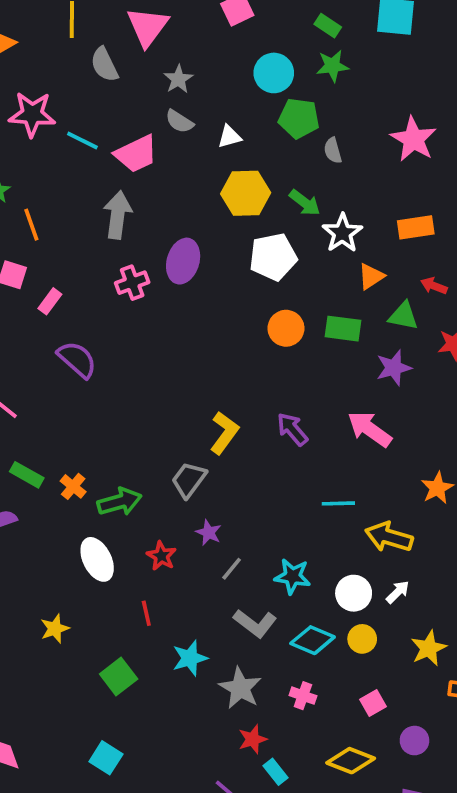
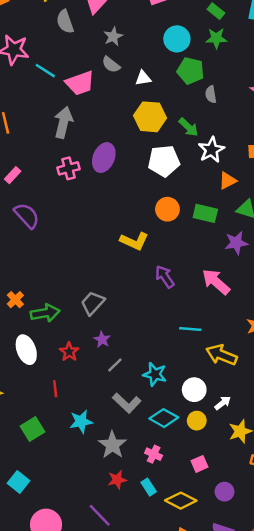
yellow L-shape: (224, 433) -> (134, 241), moved, turned 72
white arrow: (398, 592) -> (223, 403), moved
cyan rectangle: (276, 772) -> (149, 487), moved

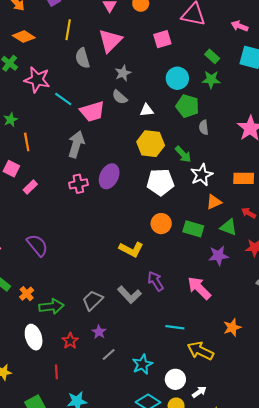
purple semicircle: (27, 216) -> (37, 245), moved
cyan star: (155, 374) -> (142, 364), turned 30
gray L-shape: (127, 403) -> (129, 295), moved

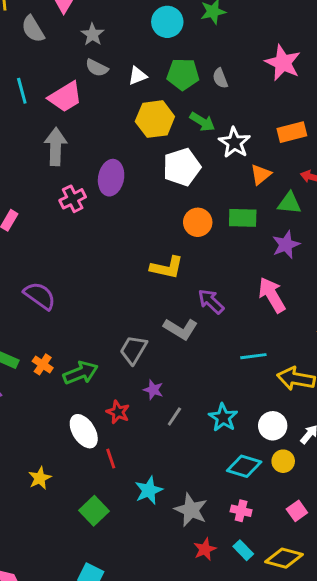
cyan line: (63, 99) -> (22, 91), turned 54
green pentagon: (187, 106) -> (183, 74), moved
pink arrow: (199, 288) -> (272, 295), turned 30
white ellipse: (34, 337) -> (84, 431), moved

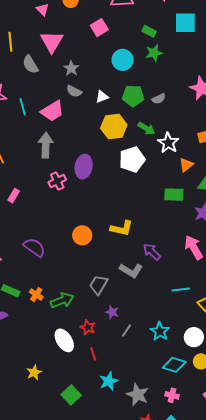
gray semicircle: (220, 78) -> (159, 99), turned -96
orange circle: (198, 222) -> (82, 235), moved
red line: (111, 459) -> (93, 354), moved

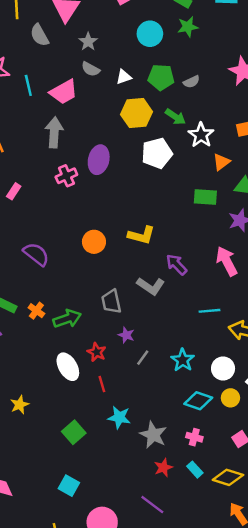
gray trapezoid: (99, 285) -> (111, 302), turned -45
yellow star: (34, 372) -> (20, 405), moved
cyan star: (109, 381) -> (119, 417), turned 30

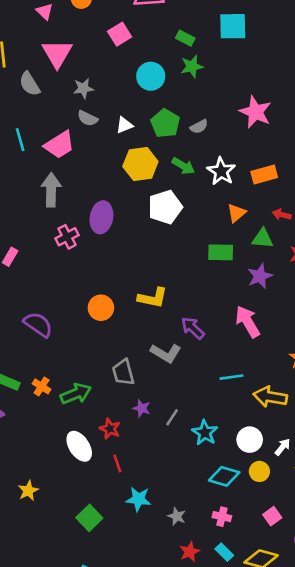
gray star: (88, 42) -> (83, 88), turned 30
green pentagon: (161, 77) -> (165, 123), turned 30
white star: (201, 135) -> (221, 171), moved
gray line: (143, 358) -> (172, 417), moved
gray star: (153, 435) -> (177, 516), size x0.6

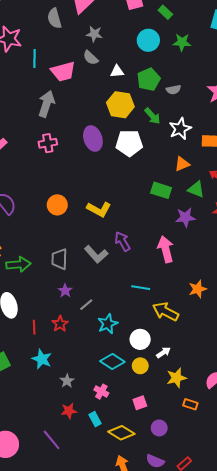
green rectangle: (185, 38) -> (165, 12), moved
purple ellipse: (101, 217) -> (93, 139), moved, turned -45
red star: (110, 429) -> (60, 324), moved

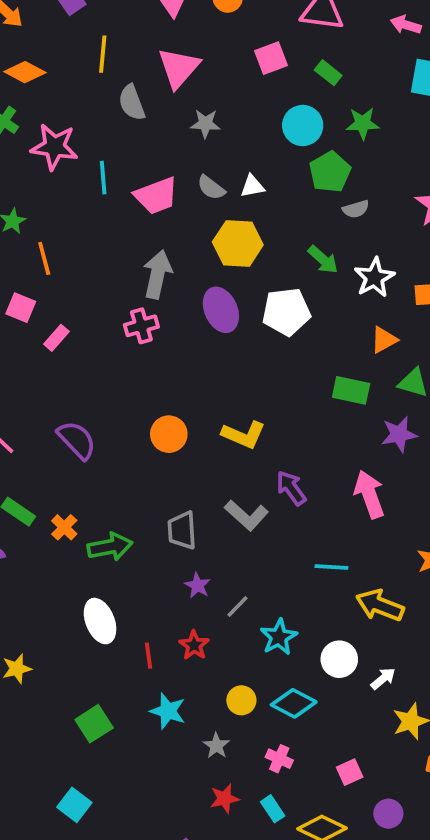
gray semicircle: (91, 58) -> (211, 188), moved
green pentagon: (149, 79) -> (330, 172), moved
gray arrow: (46, 104) -> (157, 274), moved
yellow hexagon: (120, 105) -> (238, 243), moved
yellow circle: (140, 366) -> (241, 700), moved

